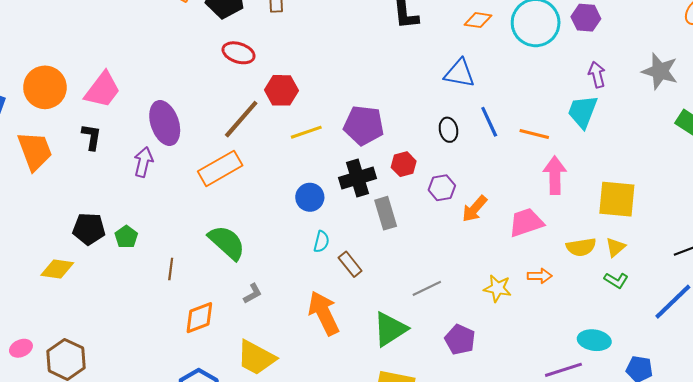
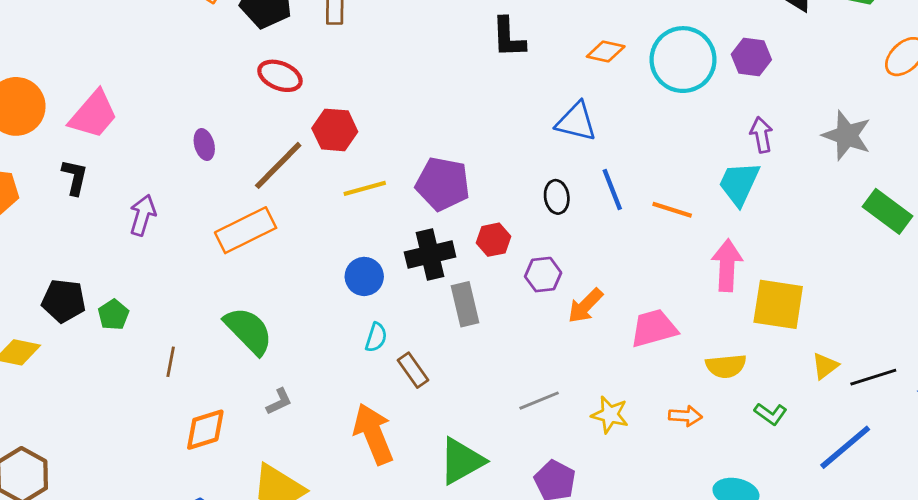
purple ellipse: (165, 123) -> (204, 145), moved, size x0.5
pink arrow: (555, 175) -> (727, 265), moved
yellow triangle: (615, 247) -> (825, 366), moved
orange arrow: (540, 276) -> (685, 416), moved
gray line: (427, 288) -> (539, 401), moved

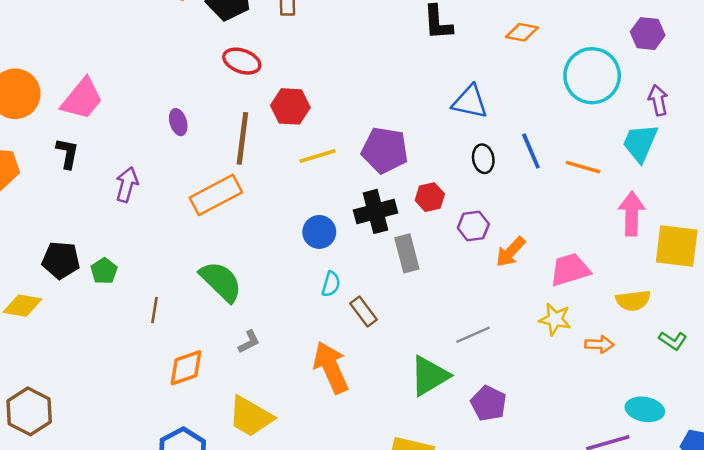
cyan circle: (683, 60) -> (592, 76), moved
blue triangle: (576, 122) -> (470, 102), moved
brown line: (278, 165) -> (242, 138), turned -36
yellow star: (610, 415) -> (555, 319), moved
green triangle: (462, 461) -> (429, 376), moved

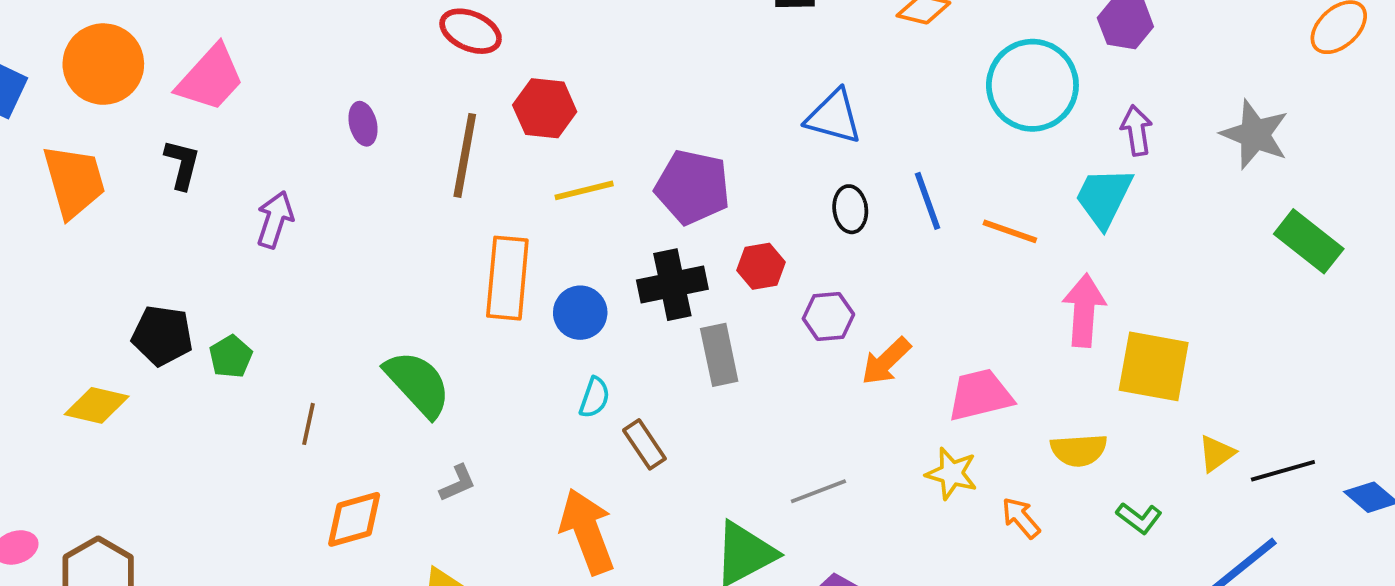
orange rectangle: (216, 195) -> (507, 278), moved, turned -60
orange arrow: (599, 344) -> (1021, 518), turned -136

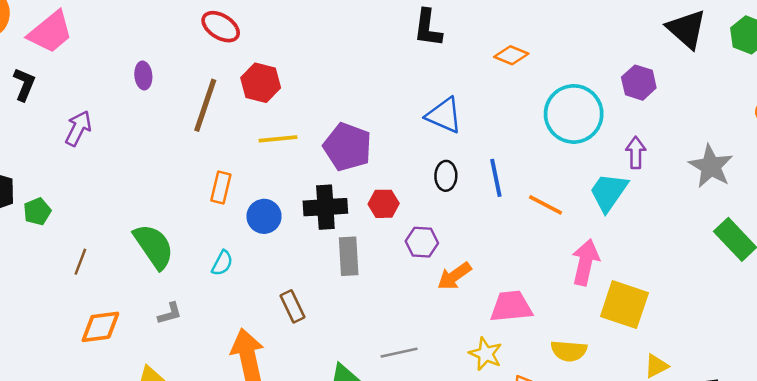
orange rectangle: (507, 278) -> (221, 187), size x0.6
cyan semicircle: (595, 397) -> (222, 263), moved

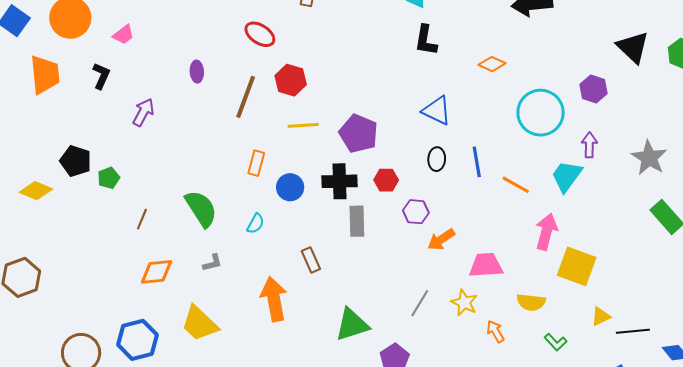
pink trapezoid: (50, 32) -> (123, 35), size x0.6
gray line: (399, 353) -> (420, 303), moved, turned -48

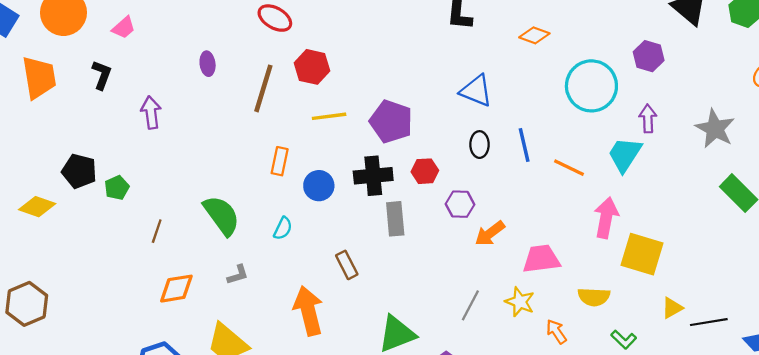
purple arrow: (143, 112) -> (151, 112), turned -32

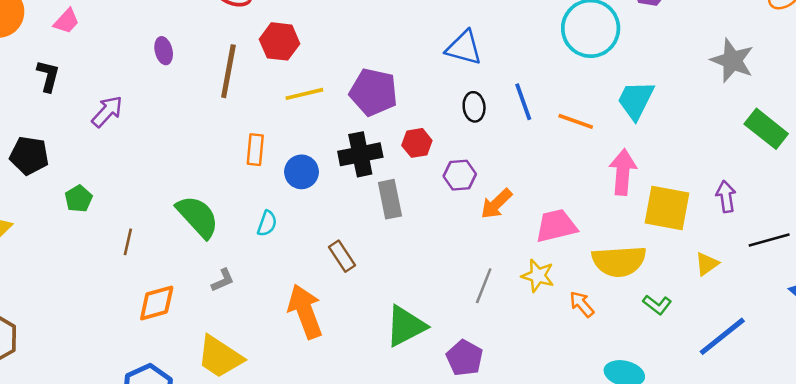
purple arrow: (151, 112) -> (107, 111), turned 56
purple arrow: (648, 119) -> (726, 197), moved
black pentagon: (79, 171) -> (29, 156), moved
yellow semicircle: (594, 297) -> (619, 261), size x1.5
black line: (709, 322) -> (769, 240), moved

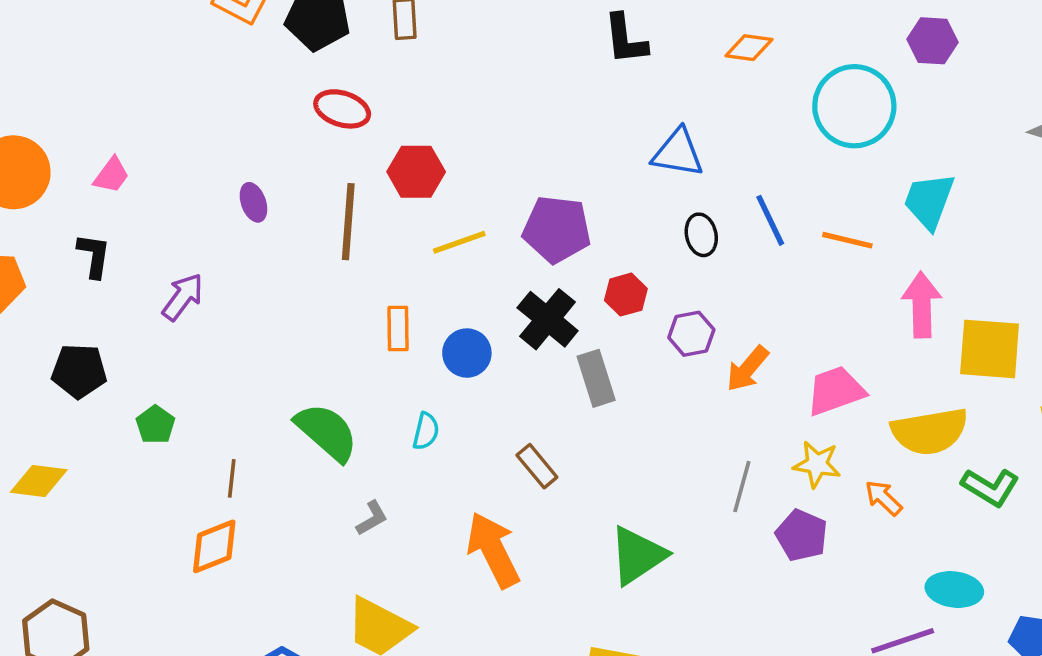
black cross: (360, 154) -> (548, 319), turned -33
orange diamond: (157, 303) -> (214, 546), moved
green L-shape: (657, 305) -> (990, 487), size x1.4
purple pentagon: (465, 358) -> (802, 535), moved

